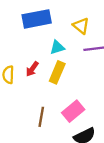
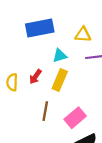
yellow triangle: (81, 26) -> (83, 35), turned -35
brown line: (41, 117) -> (45, 111), moved

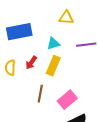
blue rectangle: (40, 28) -> (19, 32), moved
yellow triangle: (83, 35) -> (66, 18), moved

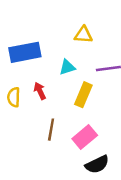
red arrow: (31, 63) -> (40, 91), turned 120
yellow rectangle: (53, 66) -> (83, 95), moved

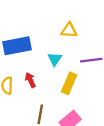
cyan triangle: (67, 67) -> (55, 59), turned -40

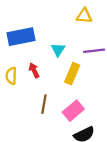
yellow triangle: (69, 30) -> (84, 16), moved

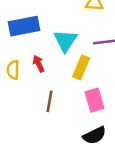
cyan triangle: (58, 50) -> (65, 41), size x1.5
pink rectangle: (73, 111) -> (94, 100), moved, turned -66

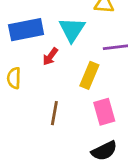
cyan triangle: (65, 41) -> (72, 30), moved
red arrow: (39, 64) -> (50, 57), moved, turned -119

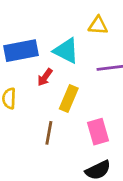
cyan triangle: (72, 30) -> (66, 51), turned -36
yellow rectangle: (89, 75) -> (69, 98), moved

